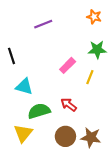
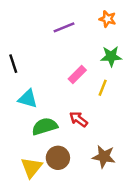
purple line: (43, 24) -> (64, 27), moved
yellow triangle: (23, 133) -> (31, 167), moved
brown circle: (65, 136) -> (58, 158), moved

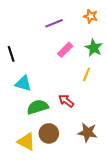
green star: (111, 56) -> (94, 48), turned 30
pink rectangle: (77, 74) -> (65, 50), moved
yellow triangle: (31, 167) -> (26, 142), turned -42

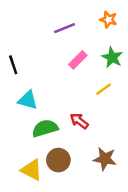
yellow line: (87, 74) -> (104, 89), turned 32

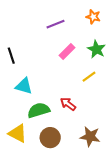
yellow triangle: (32, 170) -> (18, 133), moved

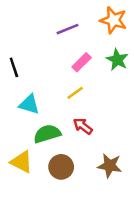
orange star: (93, 17) -> (113, 20), size x1.5
yellow line: (89, 77) -> (75, 93), moved

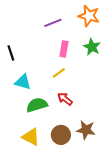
pink rectangle: (82, 62) -> (64, 49), turned -35
yellow triangle: (22, 162) -> (31, 137), moved
brown circle: (61, 167) -> (61, 135), moved

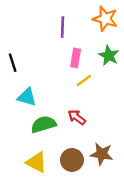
purple line: (53, 23) -> (62, 27), turned -66
yellow line: (59, 73) -> (84, 80), moved

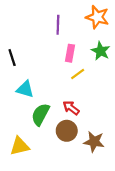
green semicircle: (43, 124) -> (40, 114), turned -45
brown circle: (72, 160) -> (67, 131), moved
yellow triangle: (36, 162) -> (20, 146), moved, turned -40

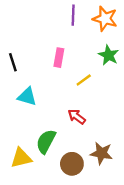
purple line: (58, 25) -> (73, 15), moved
pink rectangle: (70, 53) -> (59, 58), moved
green semicircle: (40, 114) -> (46, 141), moved
brown circle: (67, 131) -> (72, 164), moved

